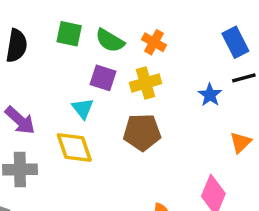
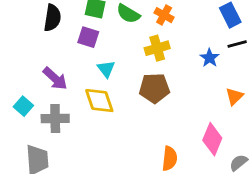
purple square: (103, 78) -> (88, 37), moved

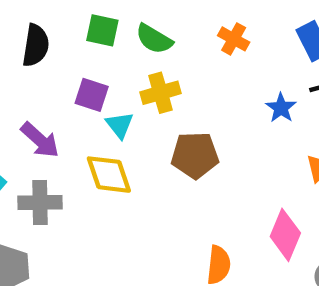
orange cross: (164, 15) -> (234, 39), moved
purple square: (88, 37) -> (92, 95), moved
yellow cross: (157, 48) -> (160, 93), moved

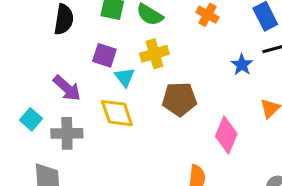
pink diamond: (285, 235) -> (226, 135), moved

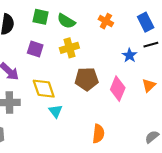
cyan triangle: (125, 77) -> (56, 111), moved
pink diamond: (226, 135) -> (118, 89), moved

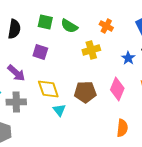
yellow cross: (69, 48) -> (91, 50), moved
brown pentagon: (87, 79) -> (85, 92), moved
orange semicircle: (98, 134) -> (122, 128), moved

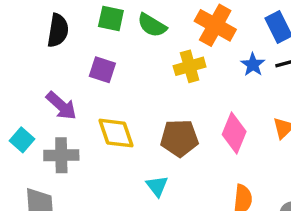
orange cross: (106, 26) -> (215, 25), size x1.6
blue star: (128, 58) -> (253, 65), moved
cyan triangle: (59, 110) -> (157, 186), moved

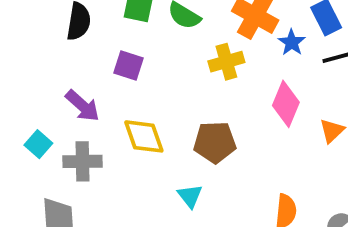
blue star: (253, 65) -> (292, 42), moved
pink diamond: (234, 133) -> (286, 104), moved

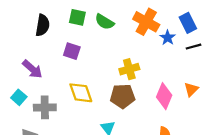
yellow cross: (226, 62) -> (129, 69), moved
pink diamond: (286, 104) -> (164, 96), moved
purple arrow: (82, 106) -> (32, 69), moved

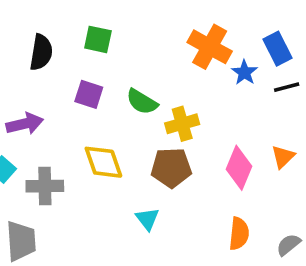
green semicircle: (104, 22) -> (142, 102), moved
purple arrow: (32, 69) -> (25, 124), turned -55

